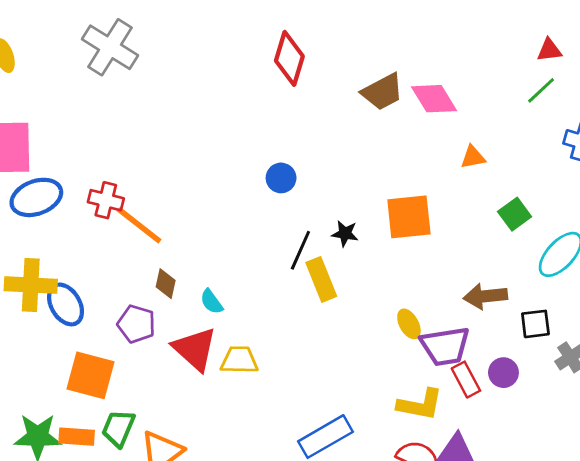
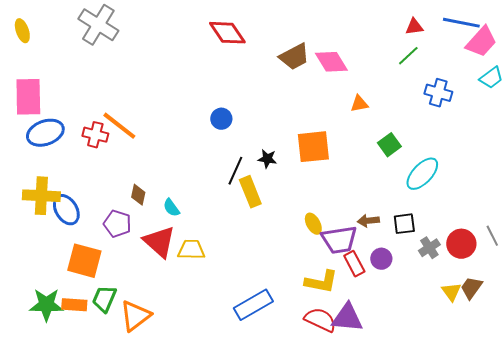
red diamond: (289, 58) -> (227, 33), turned -51
orange line: (139, 225) -> (119, 126), moved
brown arrow: (485, 296) -> (368, 221), moved, size x0.7

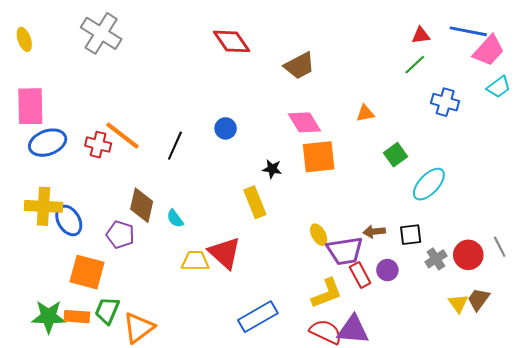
pink diamond: (331, 62) -> (304, 122), moved
black line: (235, 171) -> (175, 146), moved
brown diamond: (138, 195) -> (142, 205), size x1.6
red triangle: (159, 242) -> (225, 253), moved
yellow L-shape: (321, 282) -> (327, 293), turned -32

